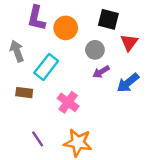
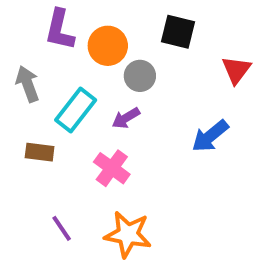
red triangle: (129, 43) -> (236, 70), moved
gray circle: (95, 50) -> (140, 76), moved
purple arrow: (101, 72) -> (126, 118), moved

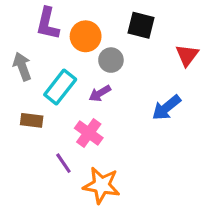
purple line: (62, 228) -> (63, 163), moved

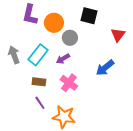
gray arrow: (22, 66) -> (14, 55), moved
brown rectangle: (32, 120) -> (39, 82), moved
pink cross: (89, 133) -> (69, 83), moved

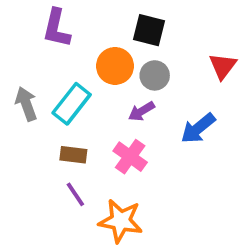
black square: (89, 16) -> (149, 30), moved
orange circle: (54, 23) -> (115, 66), moved
gray circle: (70, 38) -> (155, 75), moved
purple arrow: (63, 59) -> (141, 111), moved

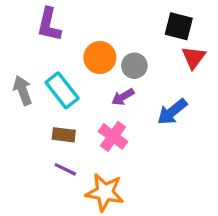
black square: (149, 30) -> (179, 26), moved
cyan rectangle: (72, 104) -> (62, 90), turned -76
purple line: (75, 194) -> (65, 169), turned -30

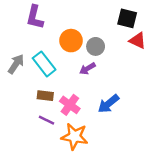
red triangle: (194, 57) -> (138, 41), turned -42
gray arrow: (23, 90) -> (16, 64), turned 54
blue arrow: (172, 112) -> (108, 104), moved
pink cross: (113, 136) -> (70, 105), moved

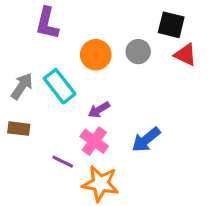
gray circle: (96, 46) -> (138, 52), moved
purple arrow: (87, 69) -> (99, 110), moved
brown rectangle: (45, 96) -> (19, 129), moved

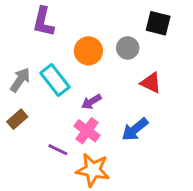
red triangle: (185, 55) -> (151, 83), moved
brown rectangle: (19, 129) -> (17, 119), turned -48

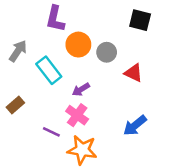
purple L-shape: (43, 22) -> (55, 19), moved
gray circle: (128, 48) -> (107, 52), moved
gray arrow: (20, 80) -> (18, 51), moved
blue arrow: (135, 129) -> (135, 125), moved

